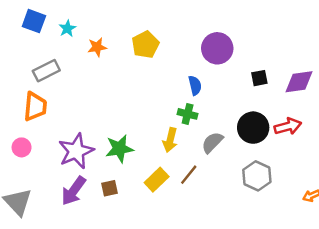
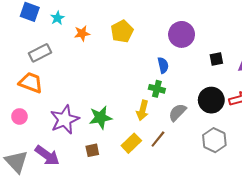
orange trapezoid: (35, 107) -> (31, 83), turned -75
purple arrow: (74, 191) -> (47, 155), moved, turned -90

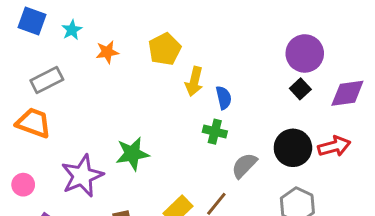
purple circle: (182, 34) -> (305, 53), moved
black square: (216, 59) -> (300, 89), turned -32
yellow arrow: (143, 110) -> (194, 81), moved
pink circle: (19, 116) -> (23, 185), moved
green star: (101, 118) -> (132, 154), moved

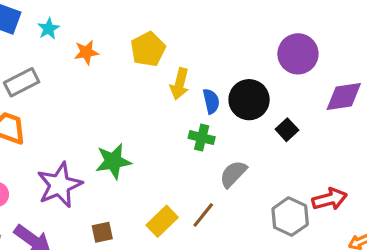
black square: (300, 89) -> (287, 130), moved
red arrow: (334, 146) -> (330, 199), moved
black circle: (293, 148) -> (249, 100), moved

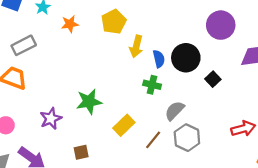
purple star: (60, 185) -> (51, 119), size x0.7
gray hexagon: (290, 217) -> (187, 138), moved
yellow rectangle: (162, 221) -> (124, 125), moved

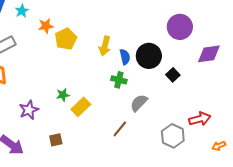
yellow pentagon: (114, 22) -> (66, 39), moved
green star: (89, 102) -> (63, 95), size x0.6
yellow rectangle: (124, 125) -> (81, 107), moved
gray hexagon: (187, 138) -> (173, 136), moved

